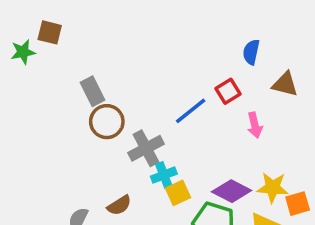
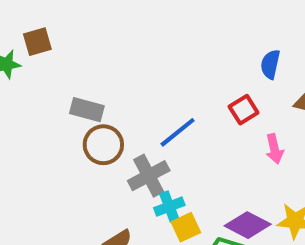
brown square: (50, 32) -> (37, 42), turned -30
gray rectangle: (93, 91) -> (87, 110), turned -48
blue line: (191, 111) -> (178, 132), moved

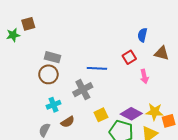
blue line: (178, 132) -> (97, 68), turned 42
brown circle: (103, 145) -> (48, 74), moved
cyan cross: (169, 207) -> (54, 105), moved

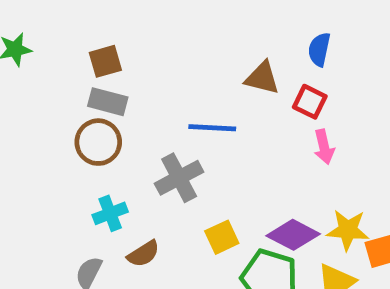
brown square: (28, 24) -> (105, 61), moved
brown triangle: (162, 53) -> (262, 78), moved
red square: (129, 57) -> (310, 102), moved, turned -32

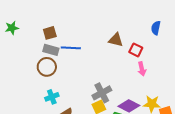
blue semicircle: (319, 49) -> (156, 28), moved
blue line: (212, 128) -> (71, 48), moved
gray cross: (179, 178) -> (102, 93), moved

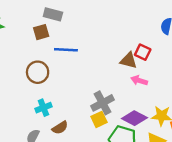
brown triangle: (116, 40) -> (129, 60), moved
gray rectangle: (51, 50) -> (53, 14), moved
pink arrow: (142, 69) -> (139, 80), moved, turned 120

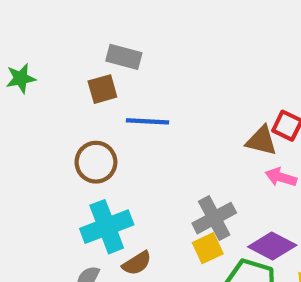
cyan cross: (43, 108) -> (107, 227), size x1.6

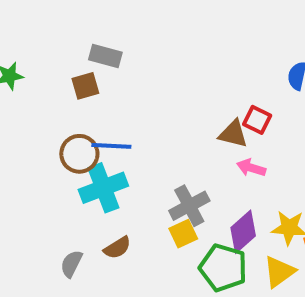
blue line: (148, 121) -> (111, 146), moved
cyan cross: (107, 227) -> (103, 188), moved
purple diamond: (272, 246) -> (243, 232), turned -69

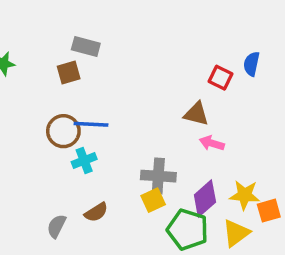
red square: (257, 120) -> (220, 78), moved
cyan cross: (103, 188) -> (84, 161), size x0.6
gray cross: (189, 206) -> (158, 176), turned 32

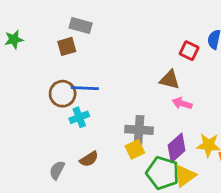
yellow triangle: (236, 233) -> (185, 176), moved

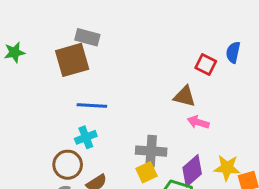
brown square: (67, 46) -> (72, 60), size x1.6
brown circle: (63, 94) -> (68, 165), moved

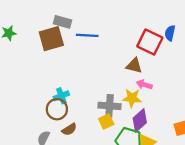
red square: (206, 64) -> (150, 42), size x1.6
blue line: (92, 105) -> (87, 35), moved
brown circle: (68, 165) -> (57, 109), moved
yellow star: (227, 168) -> (132, 98), moved

